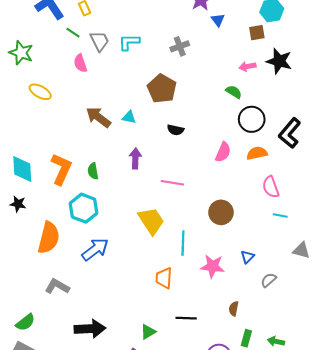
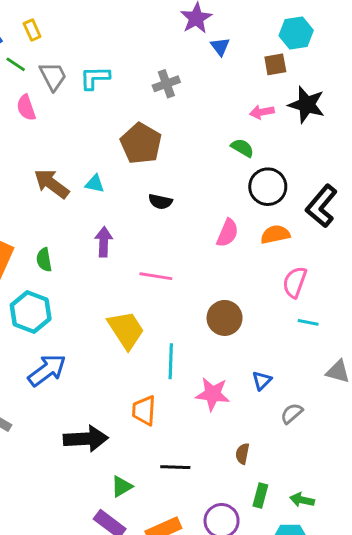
pink semicircle: (271, 187) -> (295, 282), turned 40
black arrow: (90, 329) -> (86, 439), moved

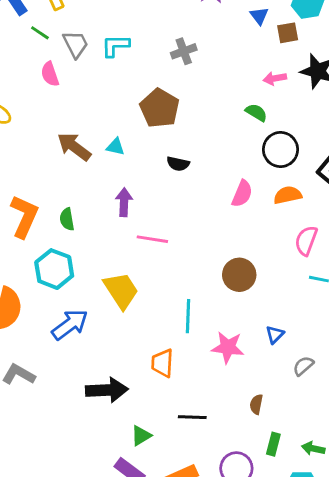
blue triangle: (220, 46) -> (259, 16), moved
pink line: (156, 276) -> (152, 239), moved
yellow trapezoid: (126, 330) -> (121, 290), moved

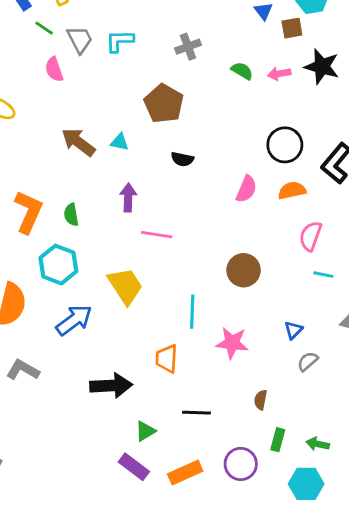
green semicircle: (256, 113) -> (242, 71), moved
blue triangle: (275, 335) -> (293, 330), moved

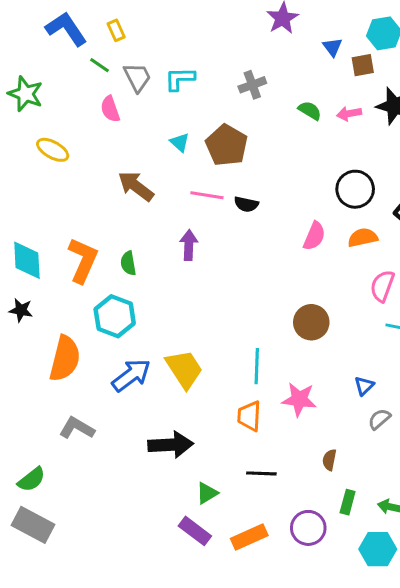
cyan triangle: (120, 142) -> (180, 142), moved, turned 30
pink line: (157, 235) -> (207, 195), moved
yellow trapezoid: (125, 286) -> (184, 369), moved
orange trapezoid: (167, 359) -> (249, 416), moved

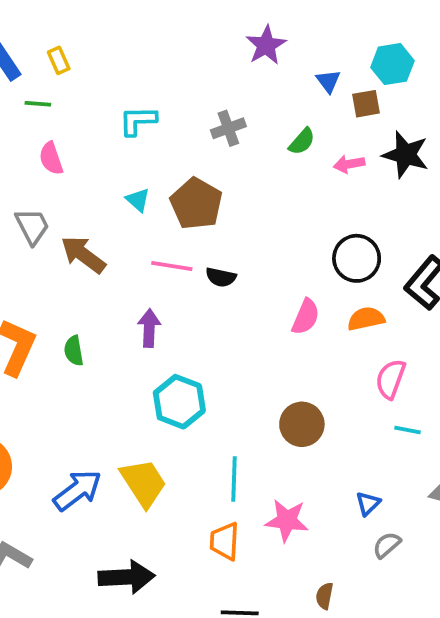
green line: (100, 65) -> (38, 104), turned -30
gray trapezoid: (137, 77) -> (32, 226), moved
green semicircle: (310, 111) -> (302, 141), moved, turned 100
cyan hexagon: (115, 316) -> (179, 402), moved

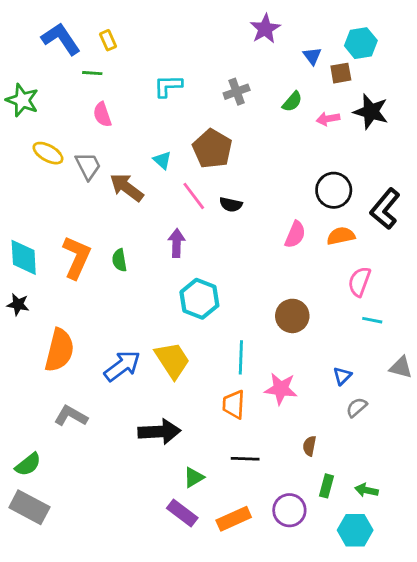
cyan triangle: (138, 200) -> (162, 160), moved
pink line: (172, 266) -> (194, 196), turned 44

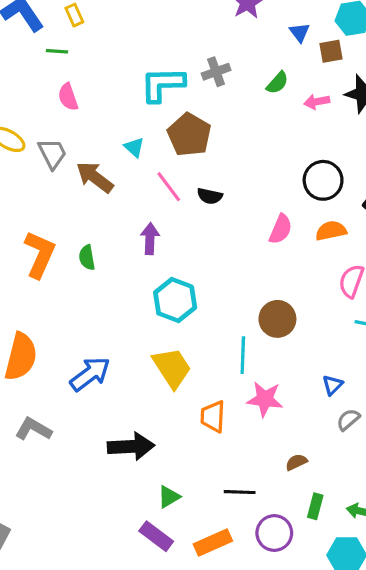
cyan L-shape: (168, 86) -> (163, 84), moved, size x1.4
cyan line: (241, 357) -> (243, 355), moved
yellow trapezoid: (172, 360) -> (172, 368), moved
brown semicircle: (309, 446) -> (296, 462), turned 54
black line: (245, 459) -> (240, 492), moved

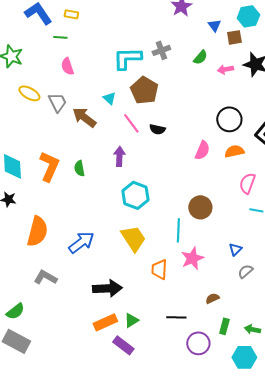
yellow rectangle: (74, 15) -> (71, 14), turned -56
pink star: (265, 399) -> (192, 258), turned -30
orange rectangle: (213, 542) -> (105, 322), moved

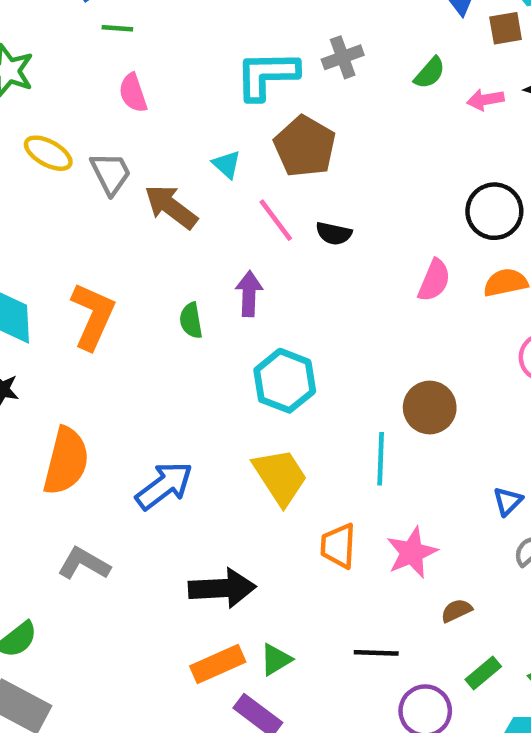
green semicircle: (79, 168) -> (191, 320), moved
pink star: (192, 258) -> (412, 553), moved
green rectangle: (224, 326) -> (483, 673), turned 35

